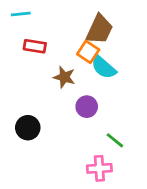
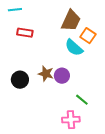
orange square: (88, 52) -> (88, 36), moved
brown star: (64, 77) -> (46, 74), moved
black circle: (28, 128) -> (20, 80), moved

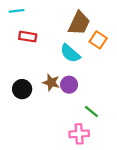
cyan semicircle: (74, 48) -> (70, 53), moved

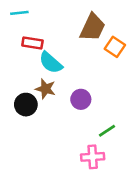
cyan semicircle: (70, 53) -> (51, 63), moved
brown star: (51, 82) -> (45, 89), moved
green line: (91, 111) -> (107, 131), turned -72

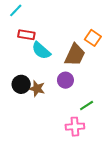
cyan line: (19, 13) -> (16, 10), turned -40
brown trapezoid: (93, 27) -> (75, 55), moved
brown star: (45, 89) -> (37, 89), moved

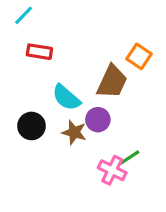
cyan semicircle: (41, 51) -> (66, 98), moved
brown star: (37, 89) -> (74, 132), moved
pink cross: (75, 127) -> (112, 170), moved, turned 30

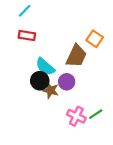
cyan line: (24, 15) -> (25, 11), moved
black circle: (31, 126) -> (40, 81), moved
green line: (130, 158) -> (96, 114), moved

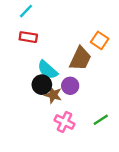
pink cross: (76, 116) -> (65, 122), moved

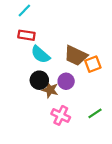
orange square: (100, 40) -> (93, 64), moved, turned 35
brown trapezoid: (80, 59) -> (76, 56), turned 90
cyan semicircle: (48, 70) -> (40, 54), moved

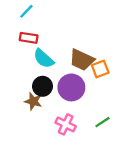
purple circle: (66, 81) -> (71, 87), size x1.5
brown star: (50, 90) -> (33, 101), moved

